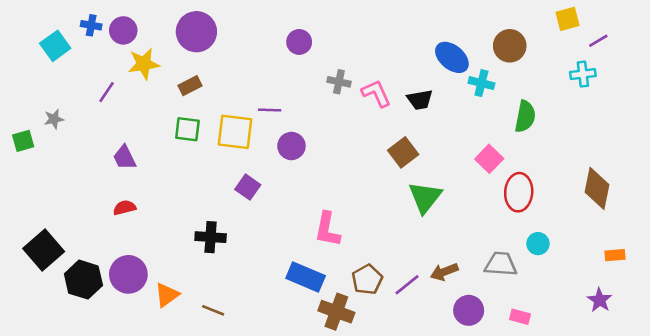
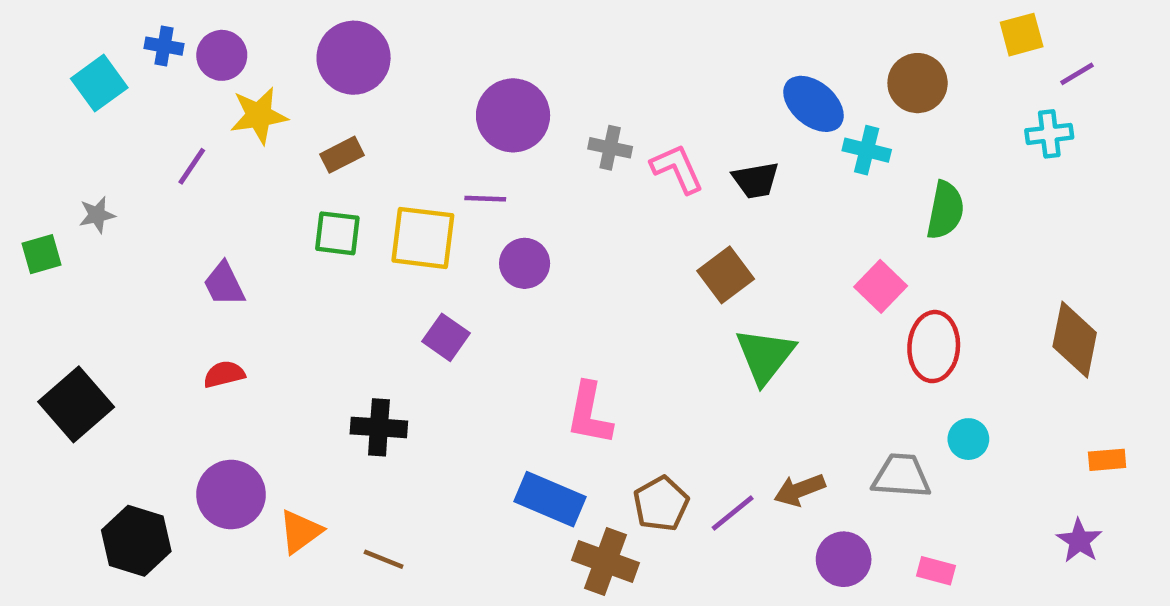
purple circle: (299, 42) -> (513, 115), moved, size x1.6
black square: (44, 250) -> (76, 404), moved
black hexagon: (83, 280) -> (136, 541), moved

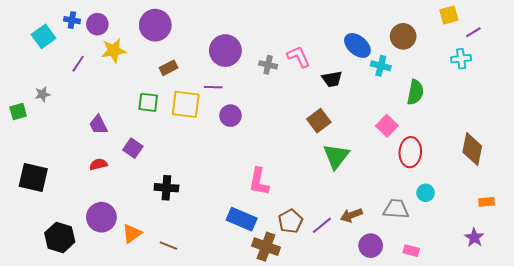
brown rectangle: (342, 155) -> (168, 68), moved
purple line: (192, 166) -> (78, 64), moved
pink L-shape: (677, 169) -> (299, 57), moved
purple square: (446, 337) -> (133, 148), moved
black square: (76, 404) -> (33, 178), turned -36

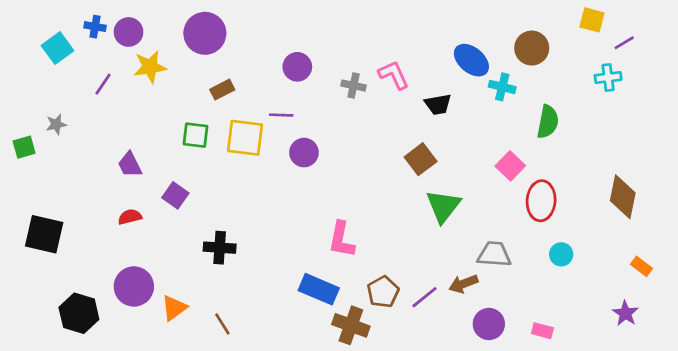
yellow square: (449, 15) -> (592, 20), turned 30
purple circle: (225, 51) -> (297, 67), size x0.7
orange rectangle: (486, 202) -> (642, 266), turned 42
gray trapezoid: (396, 209) -> (494, 254), moved
brown line: (168, 246) -> (222, 324), turned 36

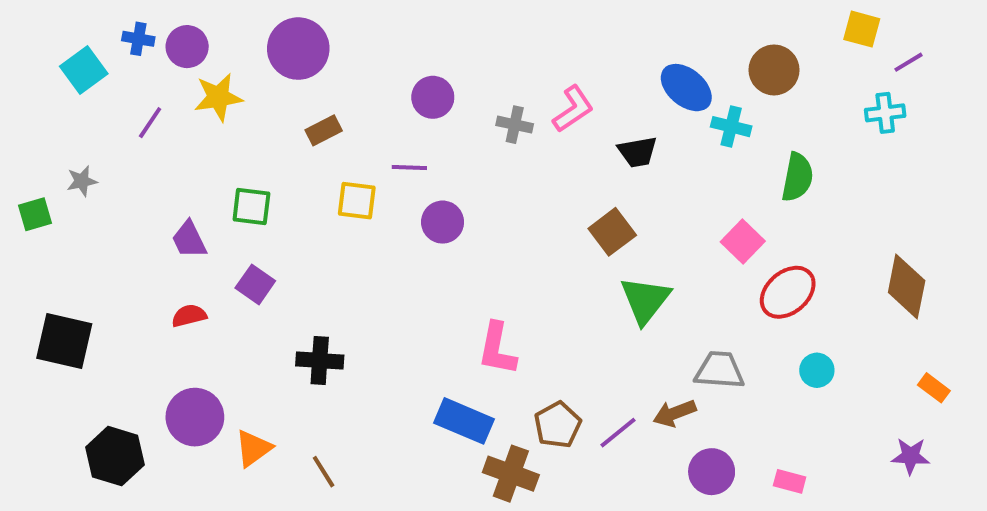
pink L-shape: (394, 75) -> (573, 109), turned 80
green square: (195, 135) -> (251, 206), moved
yellow square: (245, 138) -> (357, 201), size x0.7
red ellipse: (541, 201) -> (788, 292), turned 45
purple star: (625, 313) -> (910, 456), turned -30

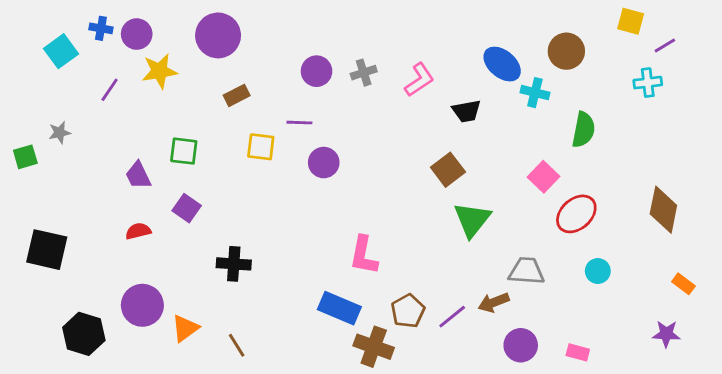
gray cross: (515, 125) -> (364, 73), moved, turned -30

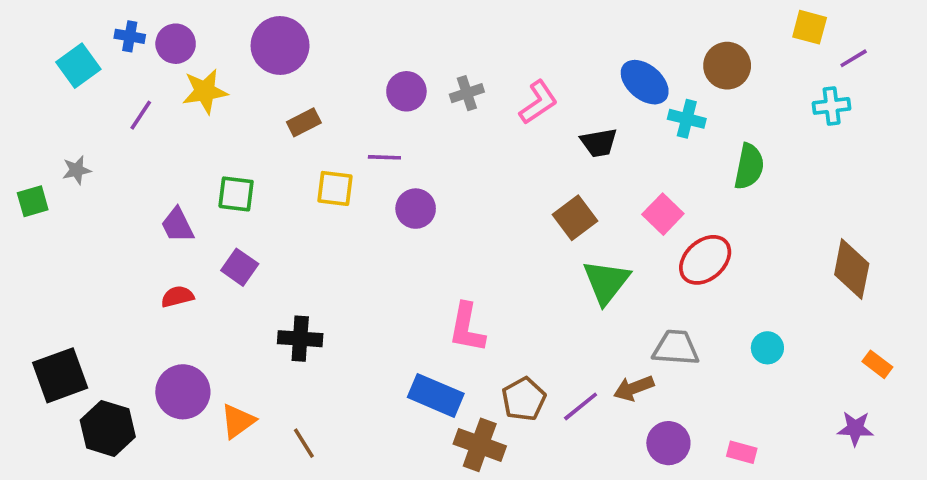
pink square: (544, 177) -> (663, 214), moved
red ellipse: (576, 214) -> (705, 260), moved
black square: (47, 250) -> (60, 375), moved, turned -33

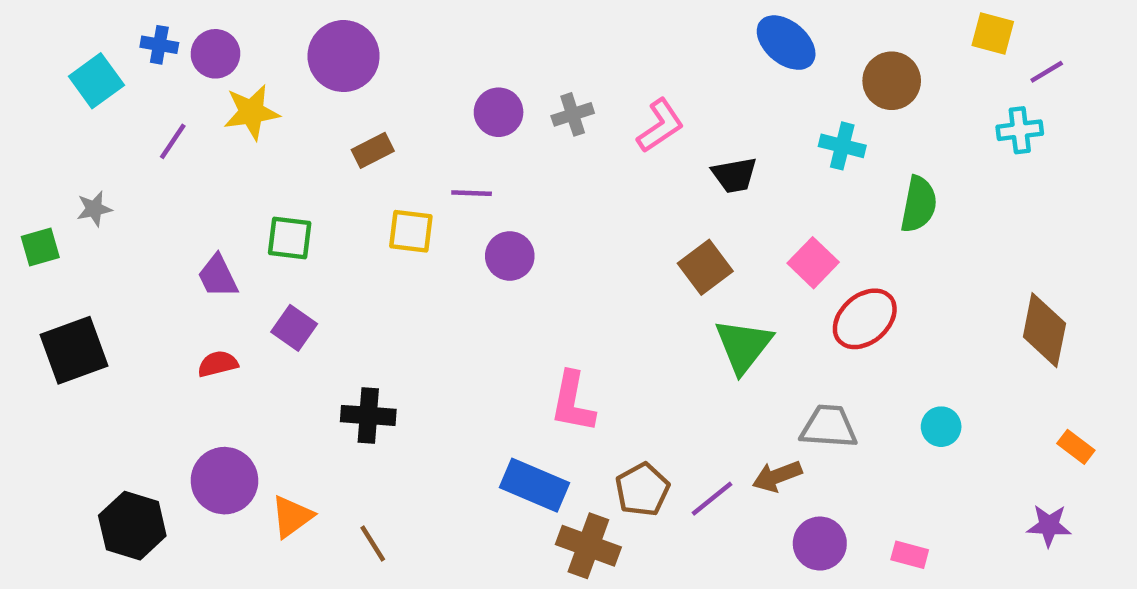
blue ellipse: (645, 82) -> (786, 43), moved
black square: (60, 375) -> (74, 350), moved

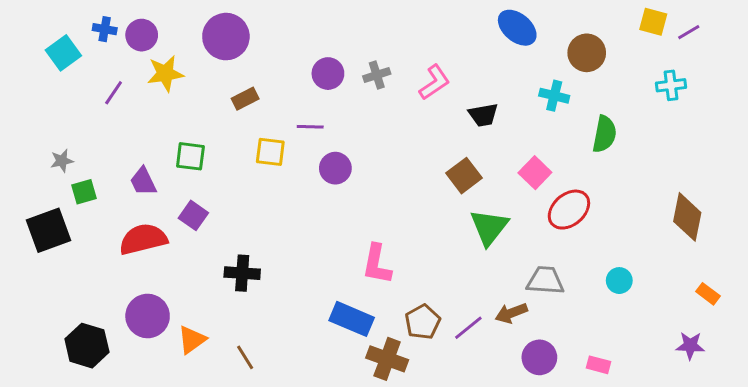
purple line: (1047, 72) -> (689, 32), moved
gray star: (94, 209) -> (62, 161), moved
green square: (40, 247) -> (84, 192), moved
red semicircle: (218, 364) -> (143, 239), size x1.8

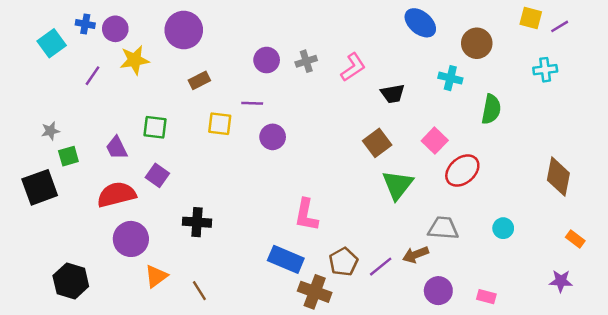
purple circle: (148, 316) -> (131, 239), moved

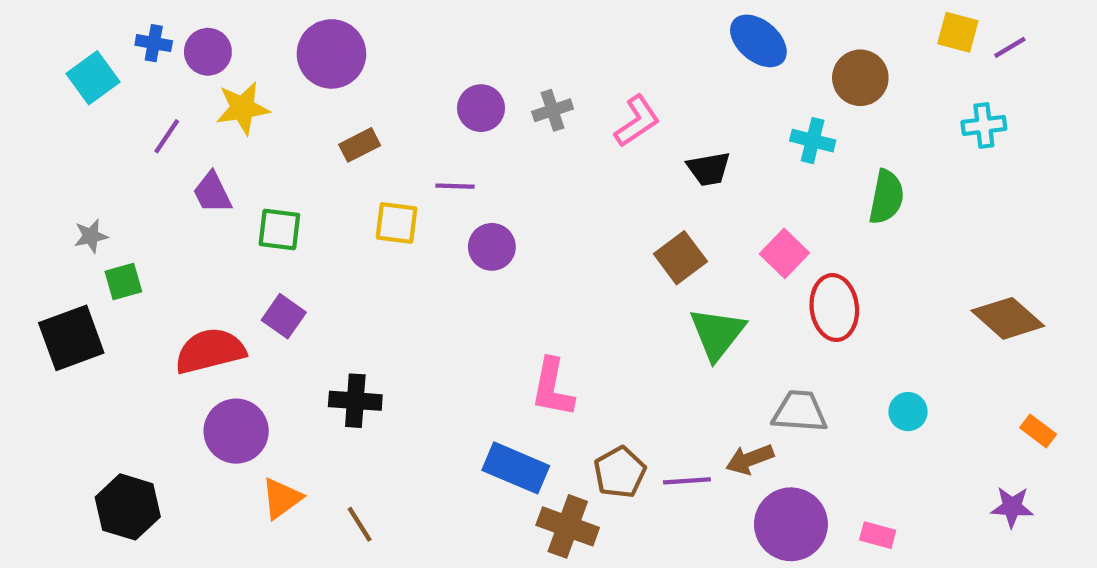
purple trapezoid: (116, 148) -> (212, 193), moved
red ellipse: (462, 171) -> (834, 308), turned -56
brown diamond: (558, 177) -> (1008, 318), turned -60
purple line: (381, 267) -> (687, 481), turned 35
purple circle: (438, 291) -> (791, 524), size x1.4

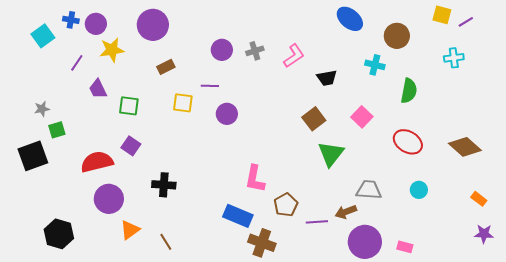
red ellipse: (834, 308) -> (408, 142), moved, turned -52
brown pentagon: (620, 472) -> (286, 205), moved
purple star: (1012, 507) -> (484, 234), moved

